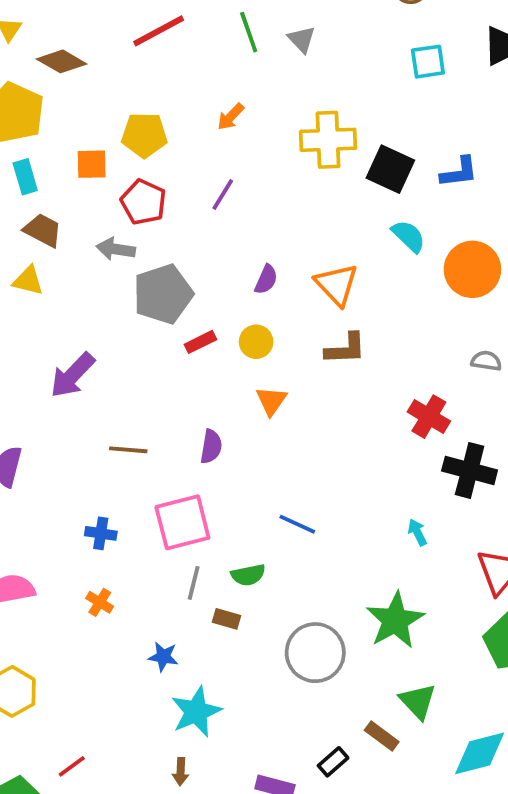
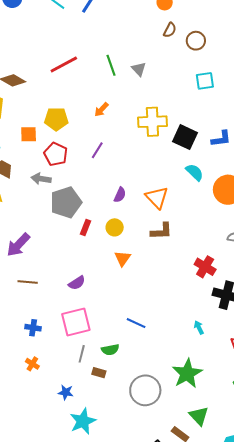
red rectangle: (200, 342) -> (85, 227), turned -42
purple semicircle: (211, 447) -> (77, 283), moved, turned 48
brown line: (128, 450) -> (28, 282), moved

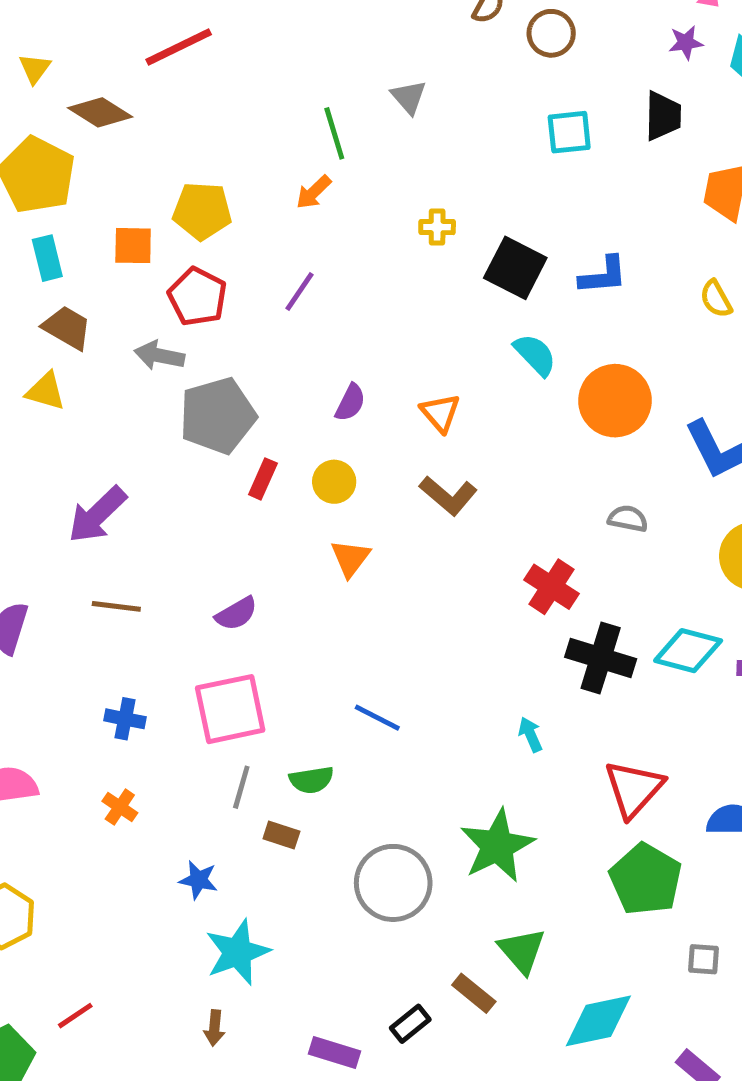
red line: (64, 64) -> (179, 47), moved
green line: (111, 65) -> (334, 133), moved
yellow cross: (152, 122) -> (437, 227), size x0.5
orange triangle: (157, 198) -> (440, 413), size x0.7
brown L-shape: (161, 231) -> (448, 495), turned 40

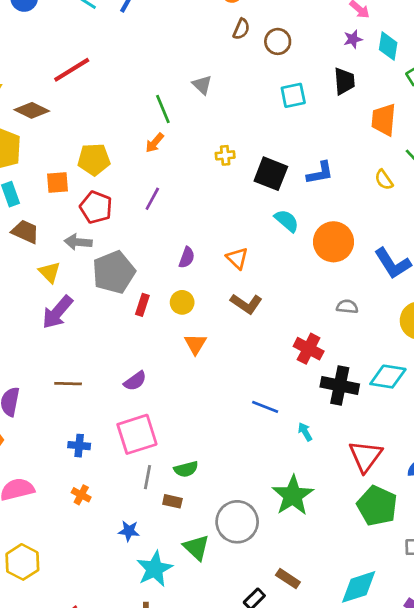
yellow triangle: (46, 391) -> (50, 272), moved, turned 35
purple arrow: (97, 515) -> (57, 312), moved
blue line: (377, 718) -> (265, 407), moved
green triangle: (522, 951) -> (196, 547), moved

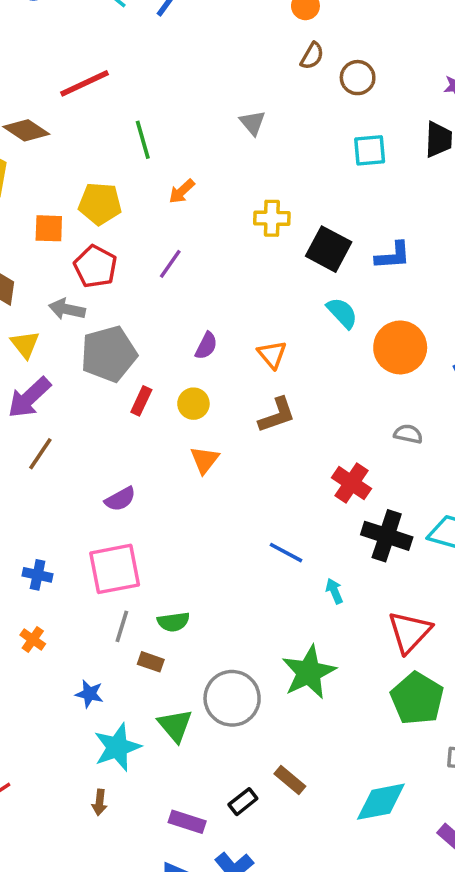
green line: (163, 109) -> (143, 140), moved
yellow cross: (225, 155) -> (272, 218), size x1.4
brown L-shape: (246, 304) -> (277, 415), turned -60
brown line: (68, 384) -> (40, 454), moved, turned -64

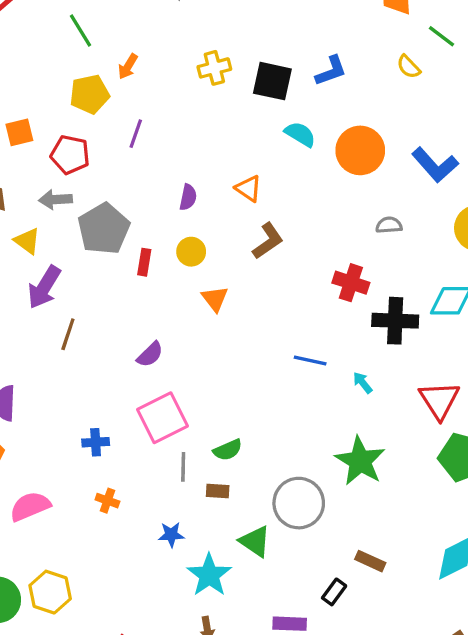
yellow pentagon: (100, 204) -> (90, 94), moved

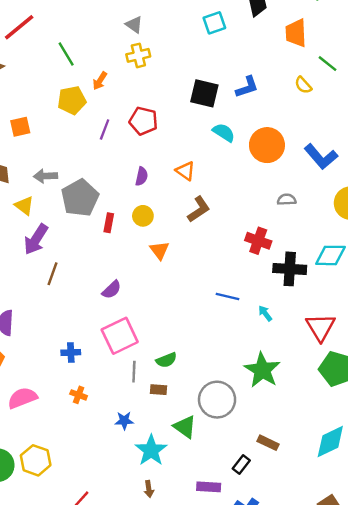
yellow cross: (214, 68) -> (138, 55), moved
red pentagon: (70, 155) -> (143, 121), moved

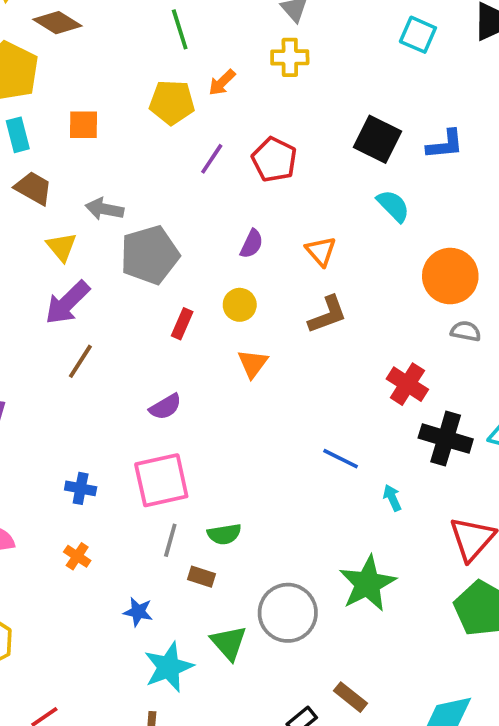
cyan square: (214, 23) -> (418, 35), turned 30
orange circle: (267, 145) -> (450, 276), moved
red rectangle: (109, 223) -> (182, 324), moved

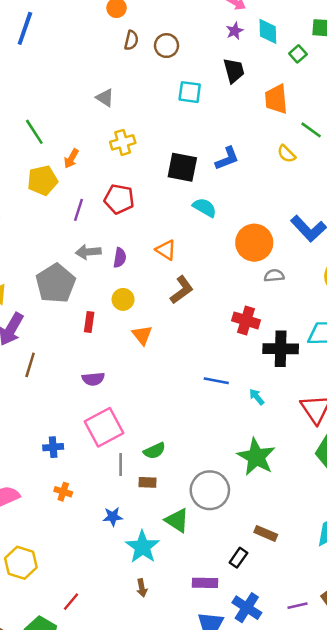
yellow cross: (290, 57) -> (123, 142), moved
gray arrow: (105, 209) -> (88, 252), moved
purple semicircle: (165, 407) -> (93, 379), turned 40

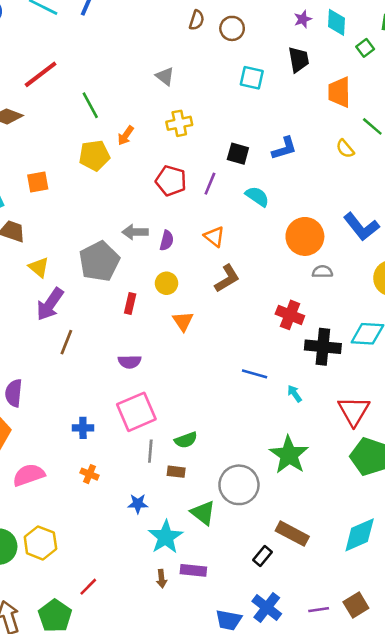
black square: (182, 167) -> (238, 154), size x0.7
purple line: (79, 210) -> (210, 184), moved
brown rectangle: (266, 533) -> (292, 534), size x1.4
purple rectangle: (205, 583) -> (193, 570), moved

